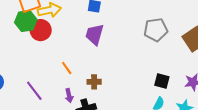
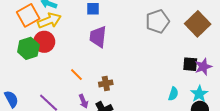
green hexagon: (26, 21) -> (28, 48), moved
black square: (162, 81) -> (190, 64), moved

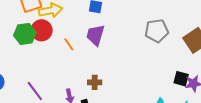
orange line: (76, 75) -> (69, 44), moved

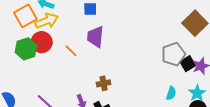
gray pentagon: (157, 31) -> (173, 54), moved
black square: (181, 79) -> (188, 64), turned -35

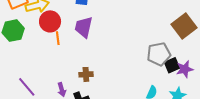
red circle: (42, 42) -> (50, 21), moved
orange line: (71, 51) -> (58, 38), turned 32

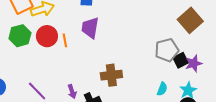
red circle: (50, 21) -> (47, 36), moved
brown cross: (86, 74) -> (111, 75), moved, size x1.5

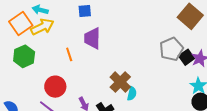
red circle: (47, 36) -> (55, 87), moved
brown cross: (111, 75) -> (120, 82), turned -30
cyan semicircle: (162, 89) -> (132, 94), moved

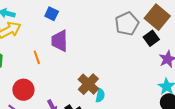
blue square: (85, 11) -> (52, 14), turned 32
gray pentagon: (171, 49) -> (127, 24), moved
black square: (187, 57) -> (151, 38), moved

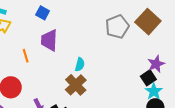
black square: (151, 38) -> (148, 78), moved
cyan semicircle: (100, 95) -> (80, 64), moved

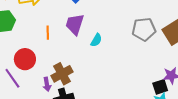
cyan semicircle: (80, 64) -> (96, 40), moved
brown cross: (76, 85) -> (62, 74), moved

